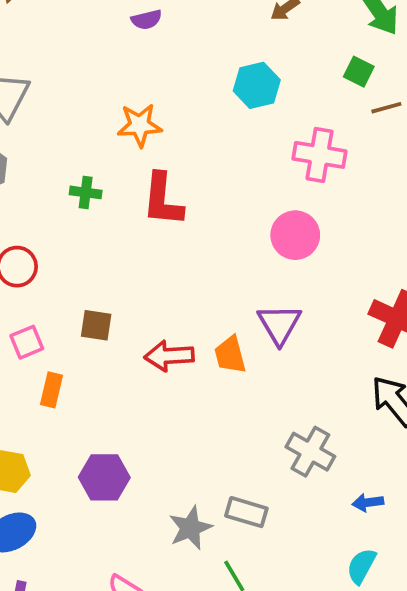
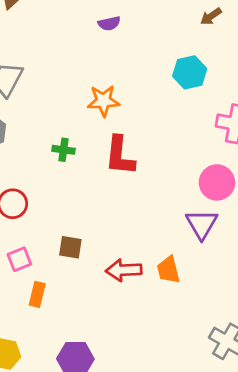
purple triangle: (279, 324) -> (202, 224), moved

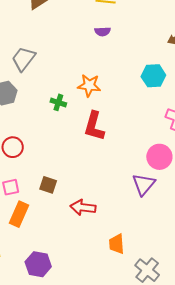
green cross: (64, 150) -> (58, 102), moved
orange trapezoid: (168, 270) -> (117, 244), moved
orange rectangle: (37, 294) -> (19, 214), size x1.4

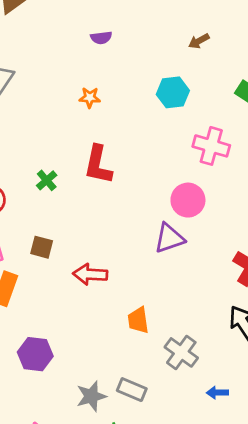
orange star: (89, 85) -> (90, 98), moved, size x0.7
green cross: (58, 102) -> (47, 180), moved, turned 35
purple triangle: (144, 184) -> (169, 238), turned 35

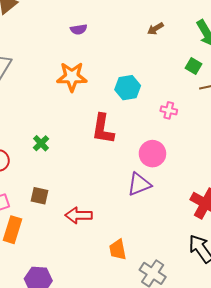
cyan hexagon: (173, 92) -> (128, 88), moved
orange star: (90, 98) -> (72, 77), size x1.8
pink cross: (211, 146) -> (169, 110), size x0.6
red L-shape: (98, 165) -> (103, 129), moved

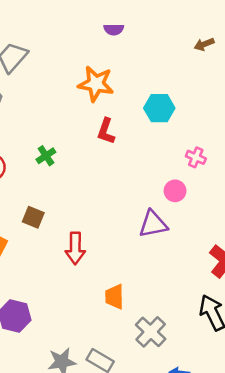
pink cross: (169, 110) -> (196, 157), moved
red L-shape: (103, 129) -> (106, 131), moved, size x0.7
pink circle: (152, 154) -> (175, 191), size x0.7
red arrow: (79, 215) -> (75, 248), turned -100

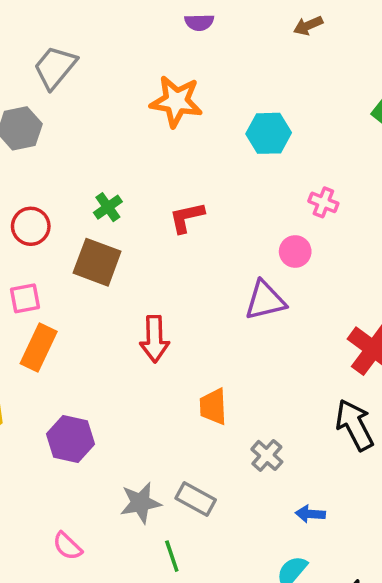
brown arrow: (204, 44) -> (308, 26), moved
red L-shape: (106, 131) -> (187, 217), moved, turned 60
brown square: (33, 217) -> (97, 262), moved, size x1.5
gray cross: (151, 332) -> (267, 455), size x0.7

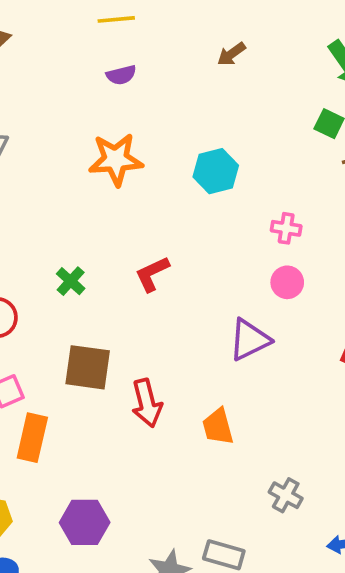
pink circle: (295, 252) -> (287, 282), moved
brown square: (97, 262) -> (88, 367), moved
orange trapezoid: (213, 407) -> (218, 427), moved

